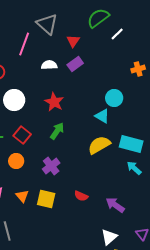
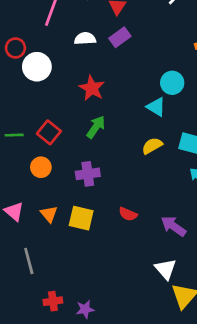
white circle: (14, 100) -> (37, 67), moved
yellow semicircle: (99, 145) -> (152, 146), size x0.7
purple cross: (51, 166) -> (88, 174), turned 30
white triangle: (109, 237) -> (165, 269), turned -30

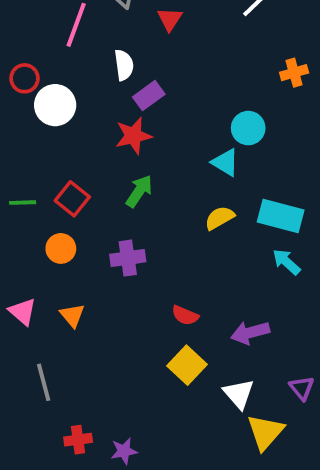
purple rectangle: (120, 37) -> (149, 96), moved
white semicircle: (85, 39) -> (124, 65), turned 85
red star: (92, 88) -> (133, 136), turned 30
yellow square: (81, 218) -> (187, 365), moved, turned 30
purple arrow: (174, 226) -> (250, 333), turned -50

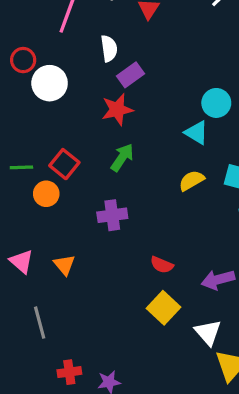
orange circle: (61, 248) -> (46, 194), moved

